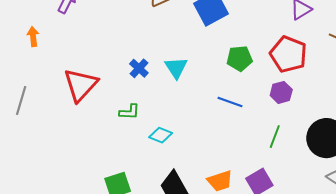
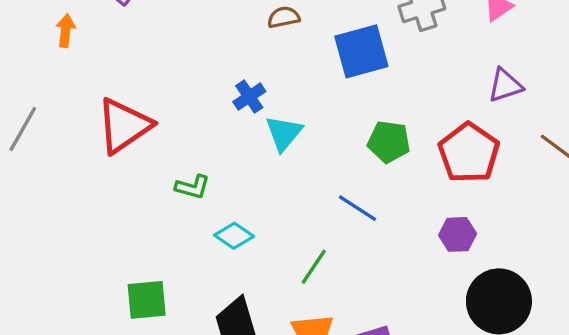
blue cross: (139, 68) -> (249, 97), moved
purple hexagon: (281, 92) -> (458, 234), moved
green line: (275, 137) -> (314, 267), moved

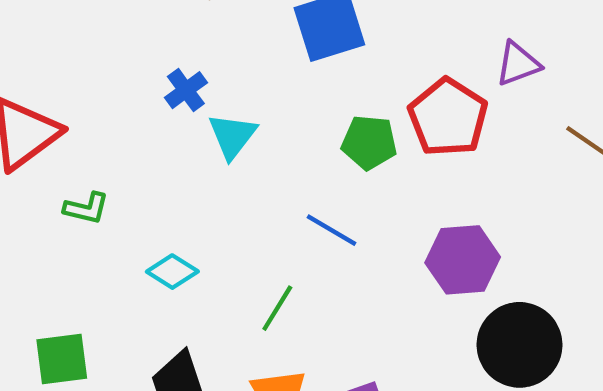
red pentagon: (469, 153) -> (448, 117), moved
green L-shape: (193, 187) -> (86, 208), moved
purple hexagon: (458, 234) -> (463, 260), size x1.5

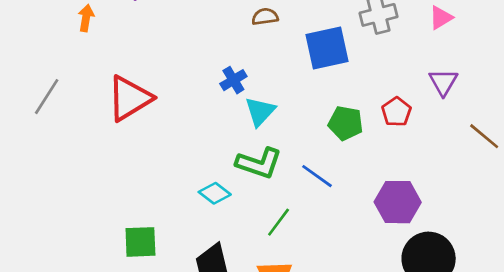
purple triangle: (518, 64) -> (443, 82), turned -44
red pentagon: (448, 117) -> (396, 112), size x0.6
green L-shape: (86, 208) -> (259, 163), moved, size x1.6

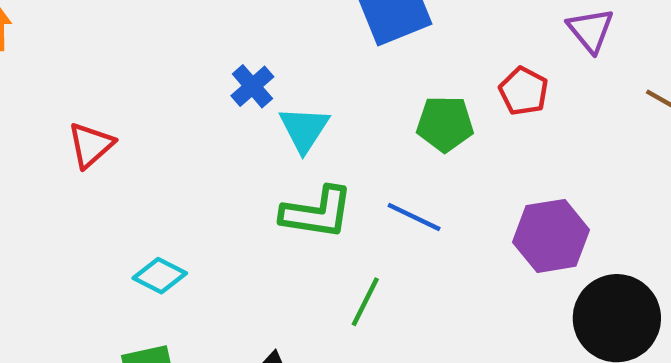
red triangle: (130, 98) -> (91, 145), size x0.6
cyan diamond: (215, 193) -> (160, 276), moved

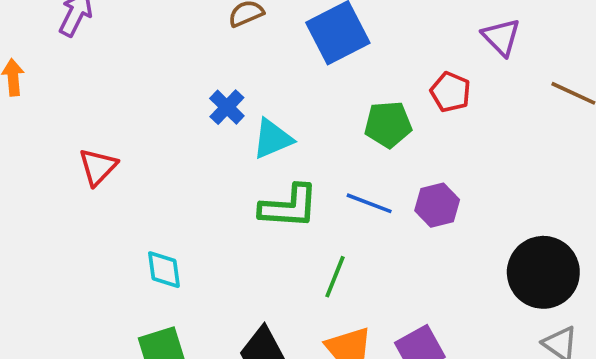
cyan triangle: (304, 129) -> (272, 139), turned 39
purple hexagon: (551, 236) -> (437, 205), moved, size x0.7
cyan diamond: (160, 276) -> (164, 270), turned 60

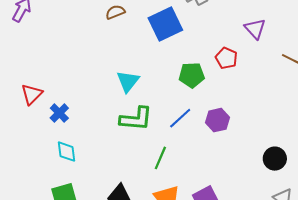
blue cross: (227, 107) -> (59, 113), moved
cyan triangle: (272, 139) -> (128, 81), turned -30
blue line: (369, 203) -> (180, 118), turned -65
black circle: (543, 272) -> (275, 159), size x0.6

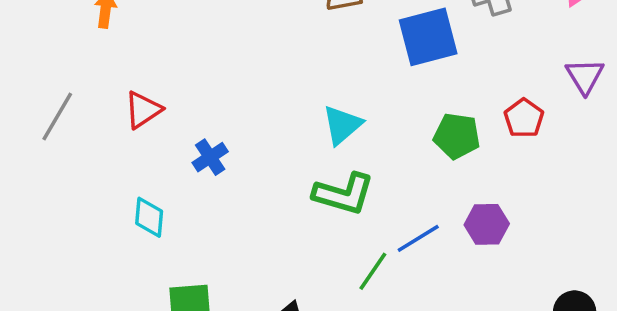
red triangle: (32, 94) -> (143, 110), moved
blue line: (180, 118) -> (418, 238), moved
cyan diamond: (67, 152) -> (149, 217), moved

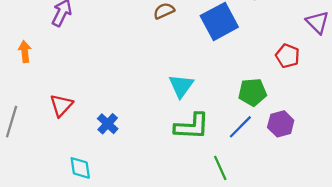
green pentagon: (457, 136) -> (252, 92), moved
blue line: (418, 238) -> (240, 127), moved
green line: (373, 271) -> (220, 168), turned -45

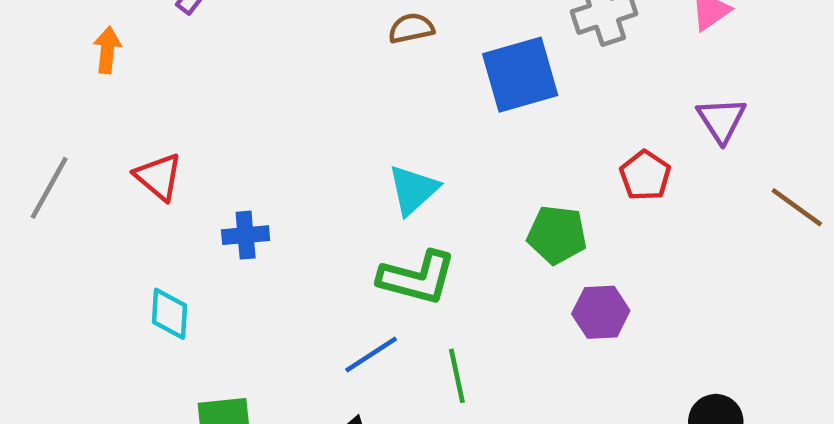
red triangle: (61, 105) -> (158, 177), turned -45
blue cross: (108, 124) -> (246, 235), turned 30
blue line: (240, 127) -> (371, 354), moved

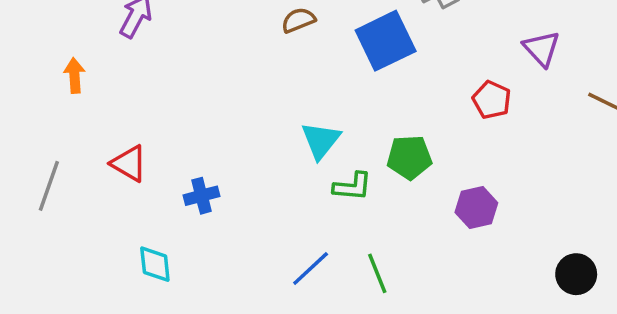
green pentagon: (557, 235) -> (409, 157), moved
green L-shape: (417, 278) -> (352, 187), moved, size x0.7

